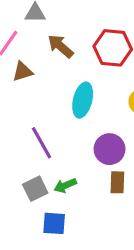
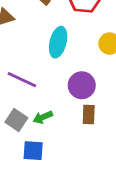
purple line: (41, 143) -> (22, 80), turned -36
gray square: (35, 189) -> (16, 120), turned -30

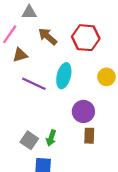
purple line: (22, 80) -> (34, 84), moved
green arrow: (43, 117) -> (51, 138), turned -49

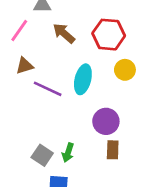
brown triangle: (20, 55) -> (25, 66), moved
yellow circle: (106, 77) -> (125, 70), moved

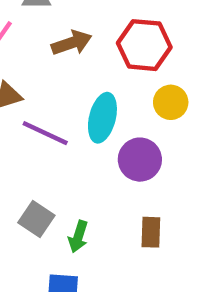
brown arrow: (64, 33) -> (72, 43), turned 120
purple circle: (106, 121) -> (140, 160), moved
gray square: (42, 155) -> (36, 219), moved

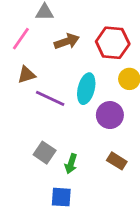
brown rectangle: (151, 232) -> (117, 161), turned -60

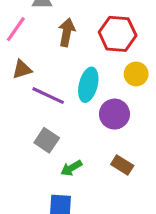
brown arrow: (67, 41) -> (67, 32), turned -60
gray square: (45, 153) -> (47, 140), moved
green arrow: (71, 164) -> (71, 168), turned 42

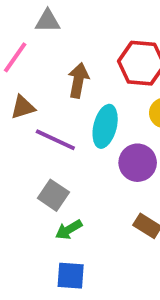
brown arrow: (67, 32) -> (78, 80), moved
green arrow: (71, 168) -> (69, 230), moved

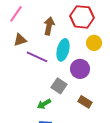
gray square: (53, 195) -> (59, 86), moved

